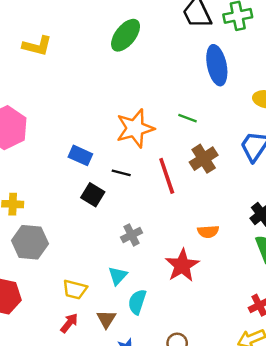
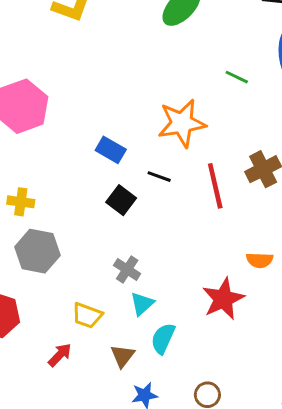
green line: (188, 118) -> (237, 77), moved
gray cross: (132, 235) -> (127, 269), moved, turned -36
red arrow: (69, 323) -> (60, 355), moved

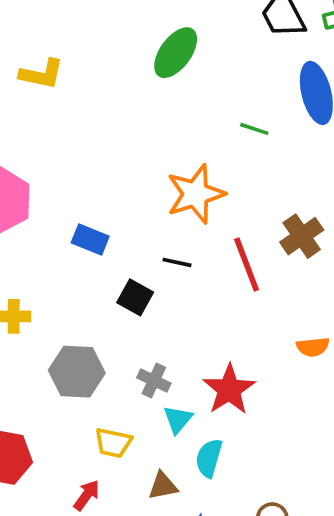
blue rectangle: (111, 150) -> (90, 239), moved
gray hexagon: (37, 251) -> (77, 372), moved
red star: (223, 299) -> (229, 389), moved
brown triangle: (123, 356) -> (163, 486), turned 50

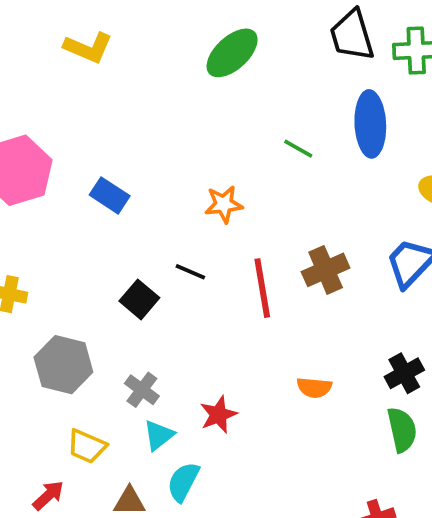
orange star: (196, 194) -> (224, 204), size x0.6
blue rectangle: (90, 239) -> (110, 195), moved
red star: (229, 389) -> (218, 415), size x0.7

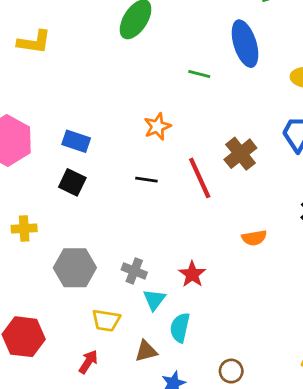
black square: (139, 299) -> (72, 182), moved

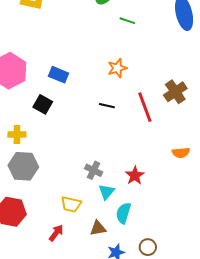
green line: (199, 74) -> (127, 21), moved
black square: (72, 182) -> (43, 104), moved
gray hexagon: (75, 268) -> (23, 166), moved
brown circle: (231, 371) -> (148, 247), moved

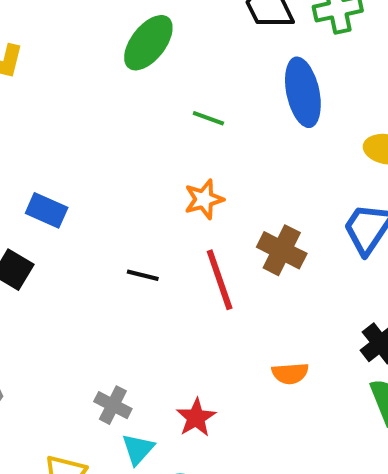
green line: (127, 21) -> (208, 118), moved
orange star: (117, 68) -> (204, 199), moved
brown cross: (175, 92) -> (282, 250), turned -30

